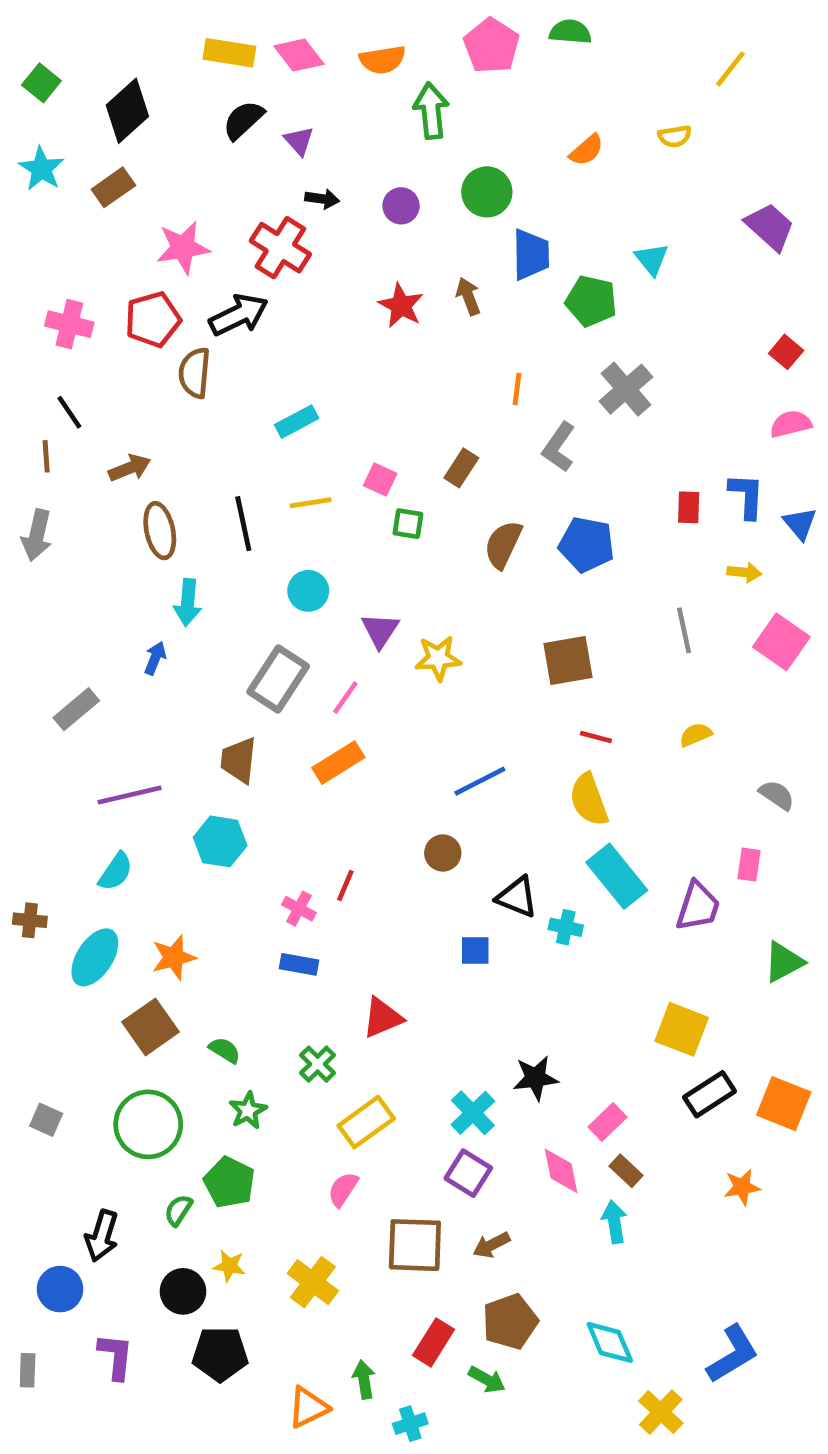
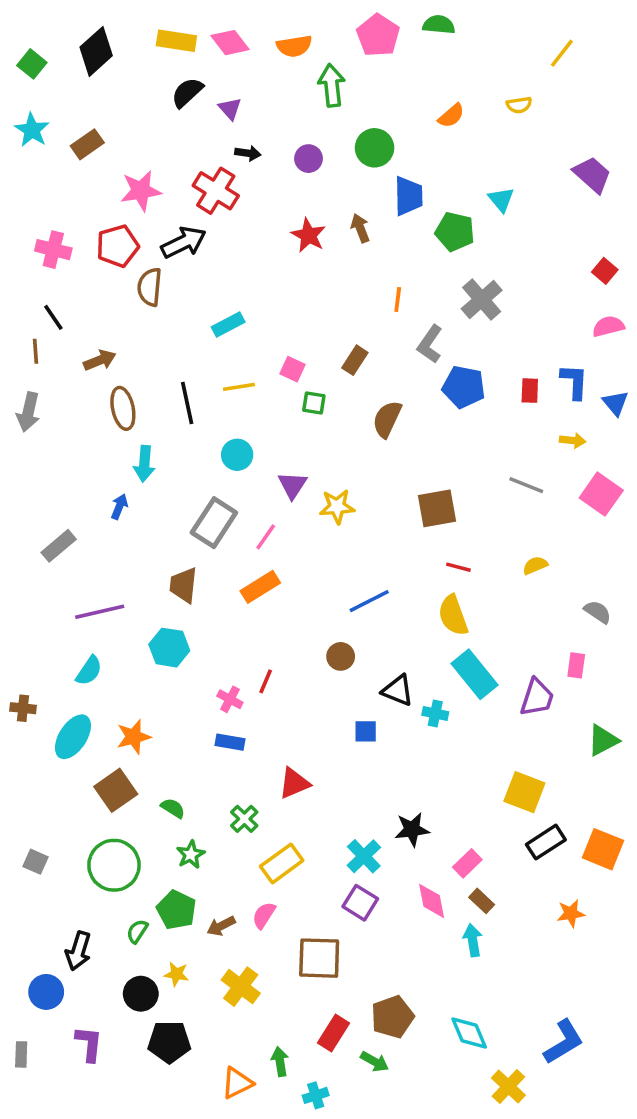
black diamond: (127, 111) -> (96, 51), moved
blue pentagon: (587, 544) -> (464, 387), moved
gray line: (684, 630) -> (526, 485), turned -56
brown arrow: (491, 1245) -> (221, 926), moved

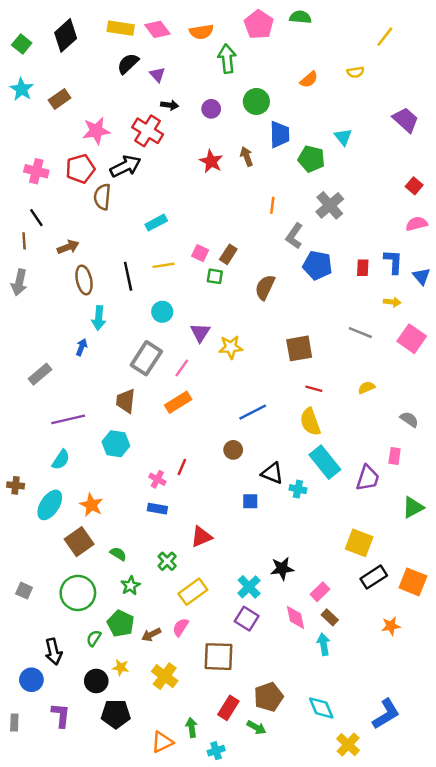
brown rectangle: (355, 360) -> (228, 254), moved
orange star: (134, 737) -> (91, 505), turned -30
black arrow: (78, 951) -> (53, 652), turned -30

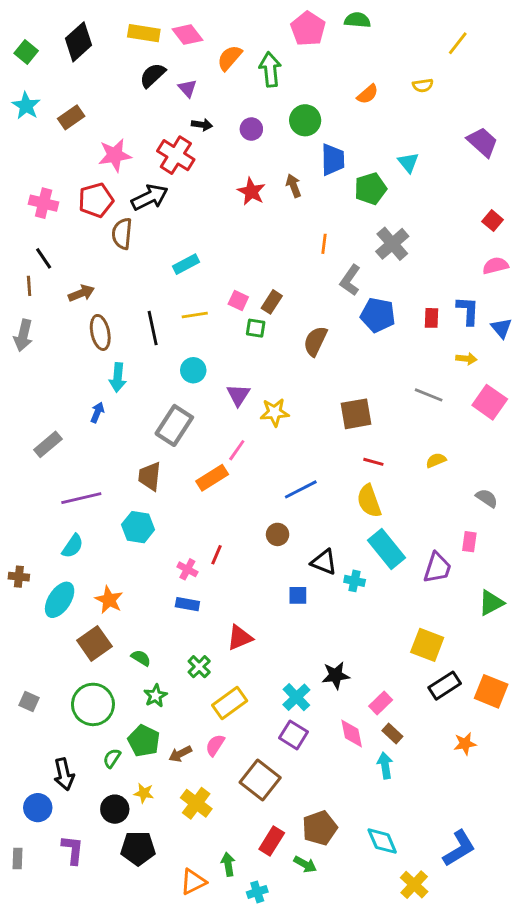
orange semicircle: (201, 32) -> (230, 58), moved, turned 140
green pentagon: (311, 159) -> (371, 189), turned -30
pink line: (182, 368) -> (237, 450), moved
brown square: (218, 657) -> (260, 780), turned 36

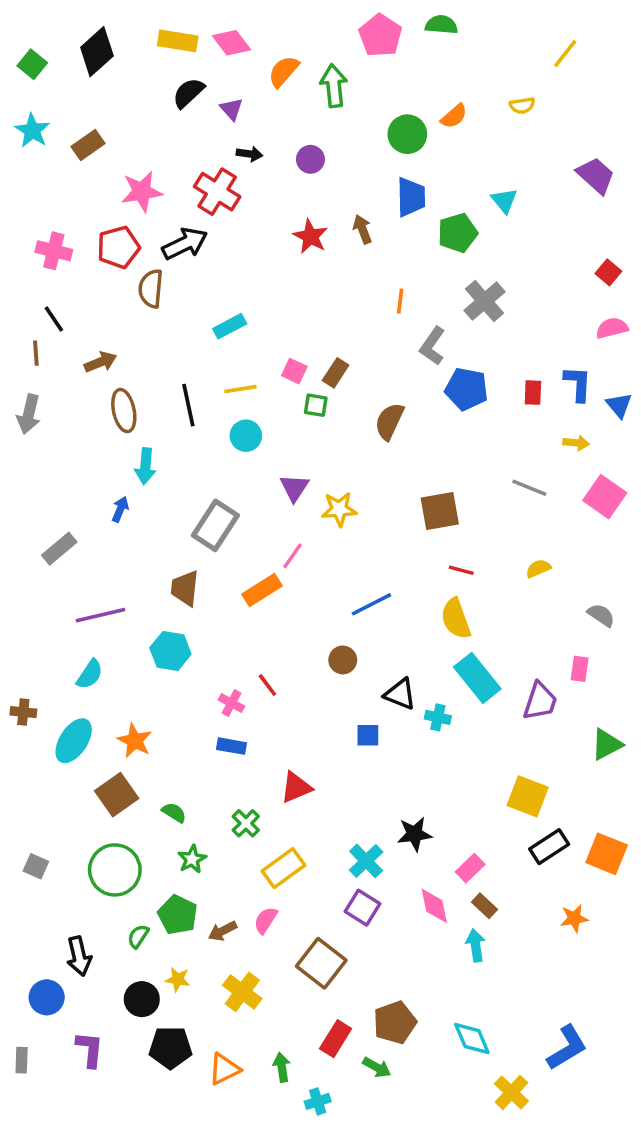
green circle: (305, 120) -> (407, 134), moved
cyan circle: (193, 370) -> (246, 436), moved
red line: (216, 555) -> (267, 685), turned -60
orange triangle: (193, 882) -> (224, 1069), moved

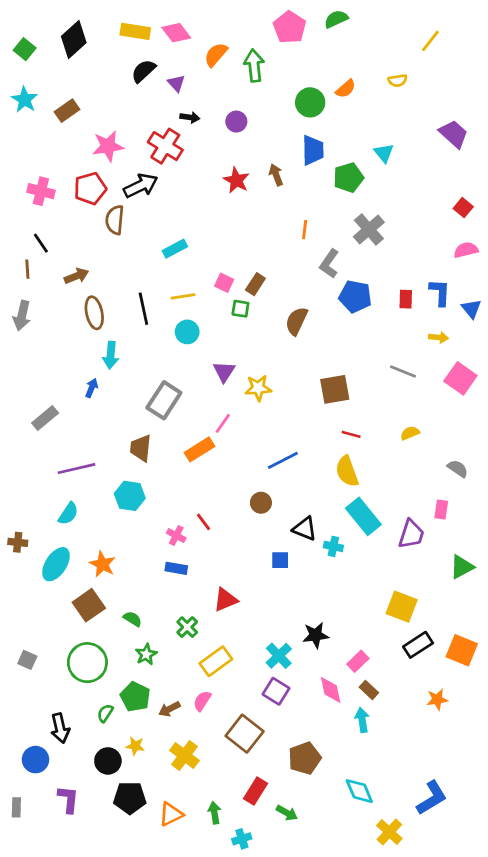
green semicircle: (441, 25) -> (336, 19), turned -30
brown pentagon: (395, 1022) -> (305, 758), moved

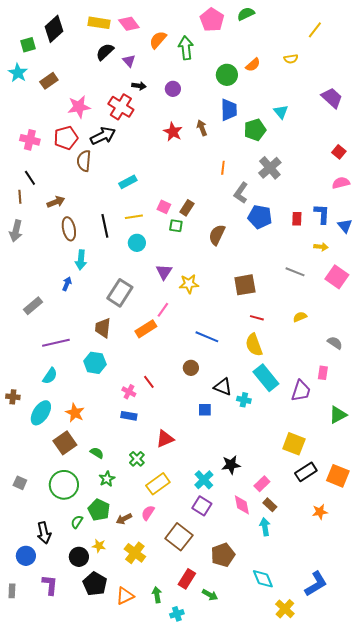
green square: (25, 49) -> (28, 45), moved, turned 35
blue line: (283, 460) -> (207, 337), turned 50
black pentagon: (130, 798) -> (95, 584), turned 30

